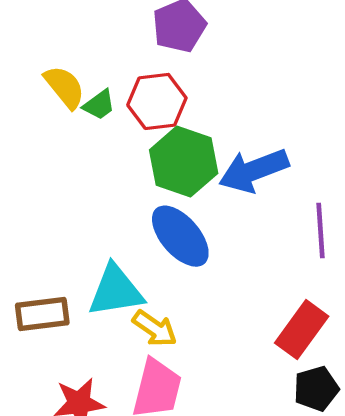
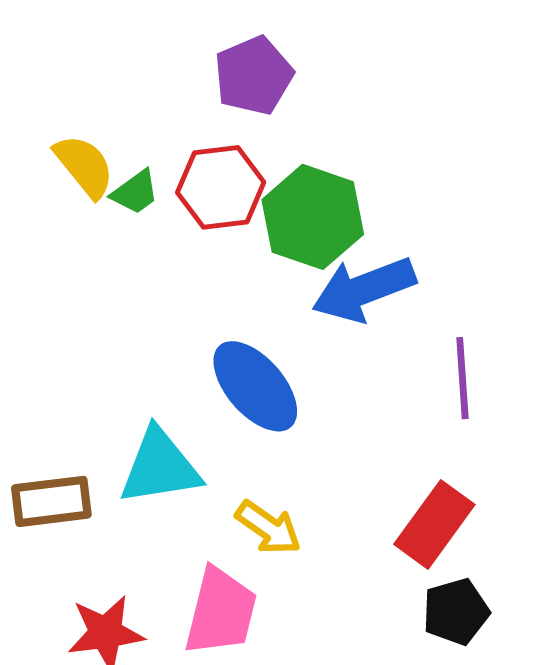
green hexagon: (184, 162) -> (313, 217), moved
yellow arrow: (155, 328) -> (268, 528), moved

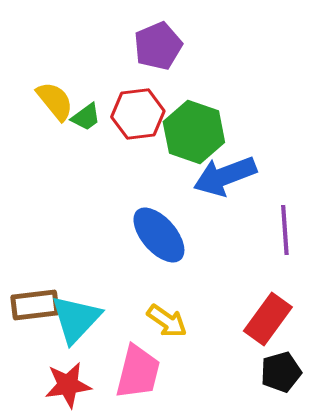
cyan triangle: (160, 467) -> (76, 319), moved, turned -38

